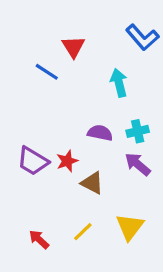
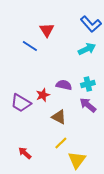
cyan arrow: (119, 83) -> (87, 49), moved, turned 78
red star: (67, 161) -> (43, 95), moved
yellow triangle: (130, 227) -> (77, 160), moved
yellow line: (83, 232) -> (61, 143), moved

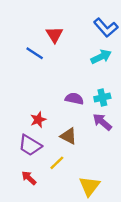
red star: (43, 95) -> (38, 120), moved
purple trapezoid: (21, 103) -> (30, 145), moved
yellow line: (61, 143) -> (57, 163), moved

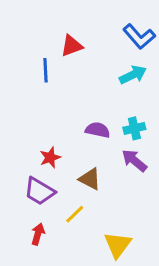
red triangle: (54, 35) -> (72, 46), turned 42
blue line: (35, 53) -> (46, 70), turned 54
red arrow: (29, 178) -> (38, 234), turned 63

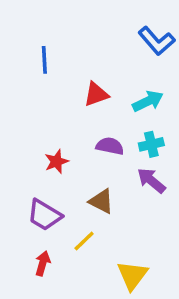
red triangle: (72, 46) -> (96, 94), moved
blue line: (46, 70) -> (44, 60), moved
cyan arrow: (133, 75) -> (148, 101), moved
red star: (50, 158) -> (56, 162), moved

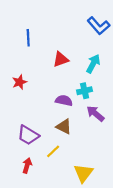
cyan arrow: (148, 101) -> (93, 64), turned -36
cyan cross: (151, 144) -> (85, 91), moved
purple semicircle: (110, 146) -> (64, 101), moved
red star: (56, 162) -> (19, 82), moved

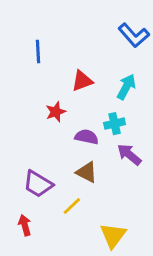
red star: (19, 82) -> (56, 112), moved
red arrow: (27, 166) -> (25, 225), moved, turned -32

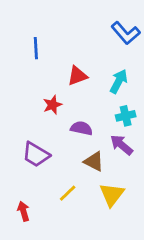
cyan cross: (115, 124) -> (126, 116), moved
brown triangle: (87, 172) -> (94, 161), moved
purple trapezoid: (38, 184) -> (36, 155), moved
yellow triangle: (113, 235) -> (112, 195), moved

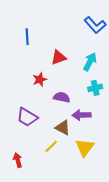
purple arrow: (122, 145) -> (82, 115), moved, turned -42
brown triangle: (94, 161) -> (63, 128), moved

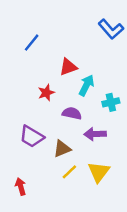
blue line: (27, 37) -> (32, 43), turned 42
cyan arrow: (90, 62) -> (86, 85), moved
brown triangle: (63, 128) -> (62, 149), moved, turned -49
yellow line: (51, 146) -> (69, 172), moved

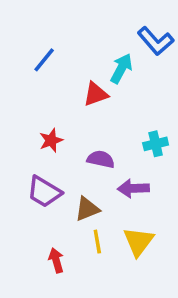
cyan arrow: (86, 85) -> (121, 68), moved
red star: (46, 93) -> (51, 140), moved
yellow line: (69, 172) -> (97, 242), turned -56
red arrow: (21, 186) -> (56, 260), moved

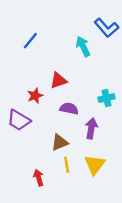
cyan arrow: (121, 68) -> (83, 46), turned -54
red triangle: (96, 94) -> (58, 80), moved
purple arrow: (133, 188) -> (91, 128), turned 102
purple trapezoid: (44, 192) -> (19, 120), moved

